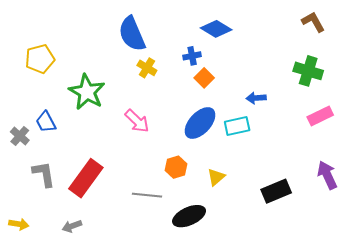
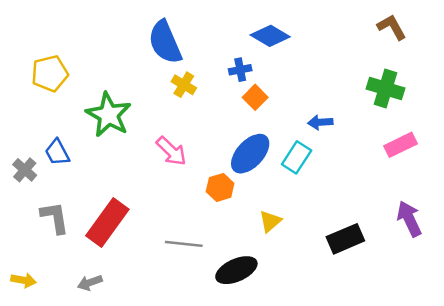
cyan rectangle: (237, 126) -> (297, 157), turned -45
orange hexagon: (176, 167) -> (220, 187), moved

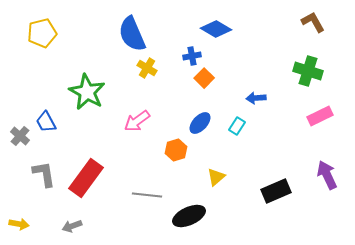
yellow pentagon: (50, 73) -> (42, 33), moved
pink arrow: (171, 151) -> (137, 121), turned 100
blue ellipse: (250, 154) -> (200, 123), size x0.7
cyan rectangle: (297, 157) -> (237, 126), size x0.7

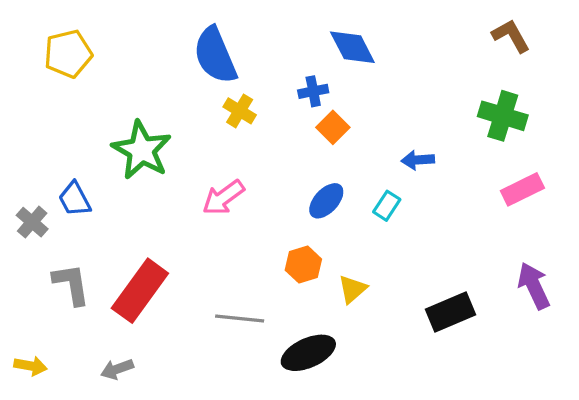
blue diamond: (216, 29) -> (352, 47), turned 32
orange hexagon: (176, 150) -> (303, 265), moved

